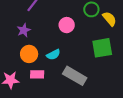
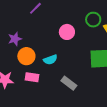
purple star: (24, 30) -> (15, 39), moved
gray rectangle: (75, 76) -> (69, 83), size x0.7

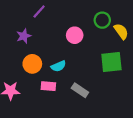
purple star: (15, 39) -> (24, 36), moved
pink rectangle: (32, 77) -> (48, 86), moved

